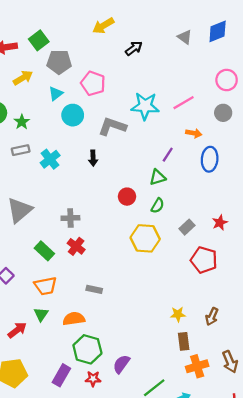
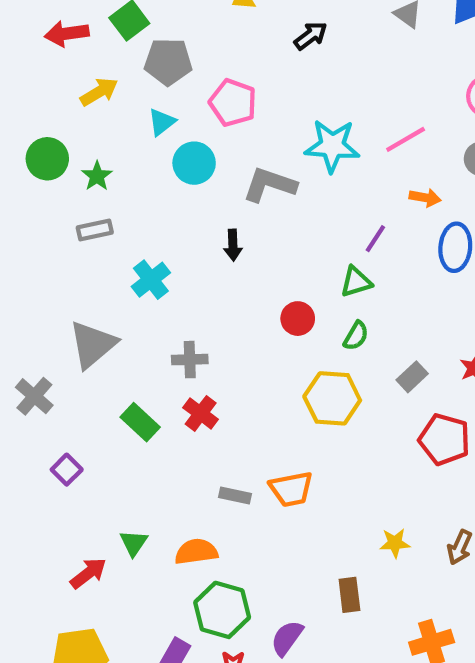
cyan cross: (50, 159) -> (151, 280), moved
orange trapezoid: (46, 286) -> (291, 489), moved
brown rectangle: (184, 341) -> (349, 595), moved

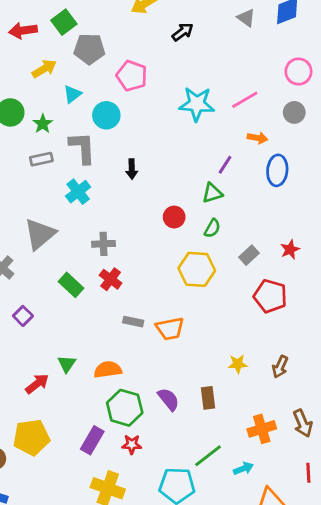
cyan triangle: (162, 122) -> (72, 94), moved
gray L-shape: (270, 185) -> (82, 148), moved, turned 68
gray rectangle: (235, 496) -> (133, 322), moved
purple semicircle: (287, 638) -> (168, 399), moved, turned 105

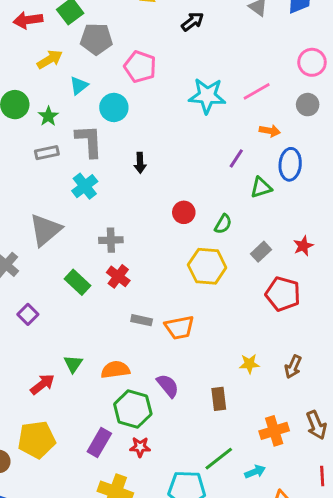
green triangle: (212, 193) -> (261, 188), moved
purple semicircle: (168, 399) -> (168, 386), moved

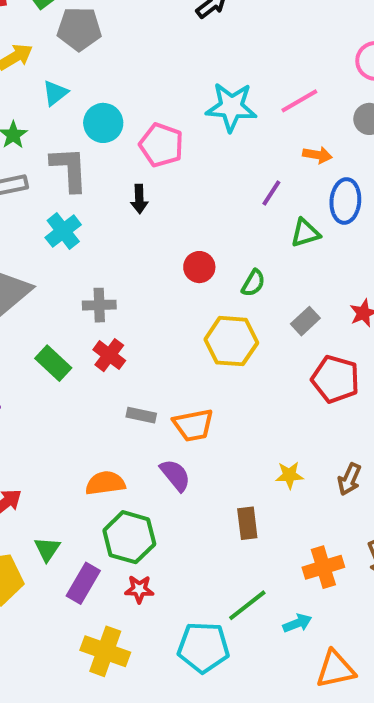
pink pentagon: (140, 67) -> (161, 145), moved
green triangle: (73, 364) -> (47, 549), moved
purple semicircle: (168, 386) -> (175, 475), moved

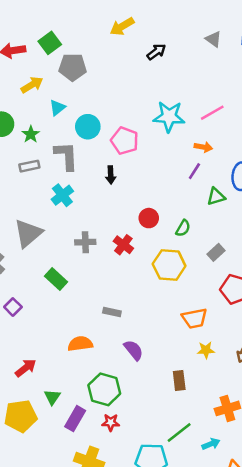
orange arrow: (317, 155) -> (203, 147), moved
red cross: (109, 355) -> (123, 245), moved
orange trapezoid: (193, 425) -> (194, 318), moved
orange semicircle: (105, 483) -> (80, 344), moved

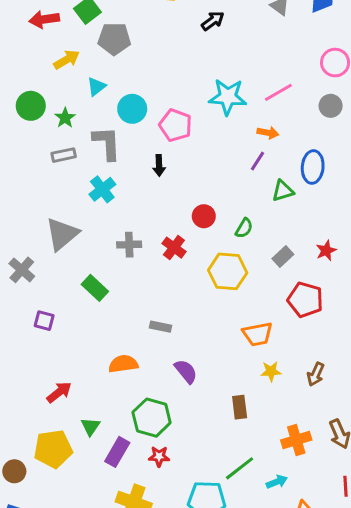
purple square: (13, 307) -> (44, 321), turned -30

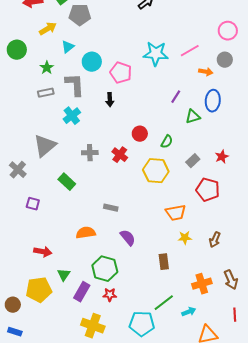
green circle: (31, 106) -> (17, 50), moved
orange arrow: (268, 133) -> (206, 72), moved
red arrow: (59, 392) -> (43, 252), turned 48

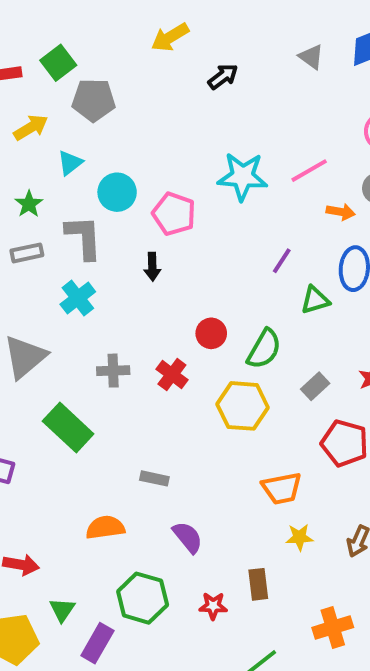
green semicircle: (167, 142) -> (264, 349), size x1.5
green rectangle: (67, 182) -> (68, 427), size x1.4
red star: (110, 295) -> (213, 606), moved

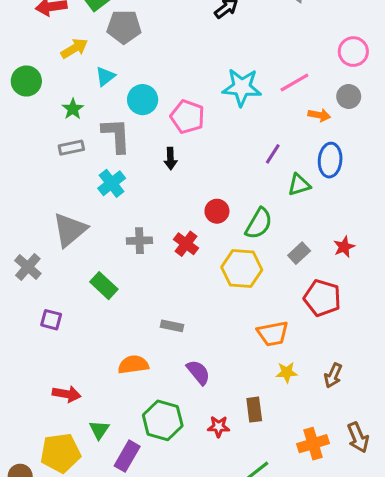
green rectangle: (68, 427) -> (104, 286), size x0.7

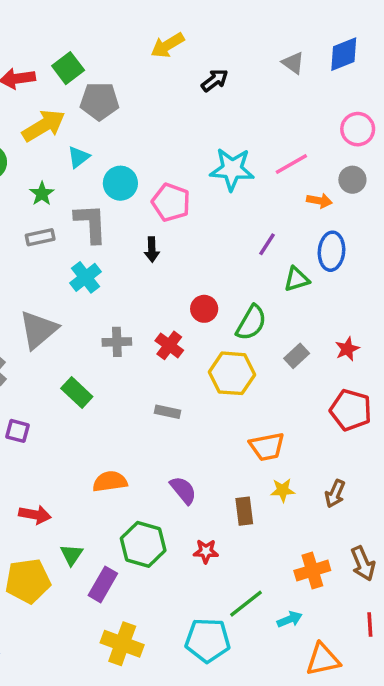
yellow arrow: (74, 48) -> (44, 126), size x1.4
red pentagon: (322, 298) -> (351, 410), moved
gray rectangle: (172, 326) -> (168, 412), moved
brown rectangle: (254, 410) -> (244, 511), moved

